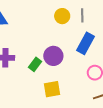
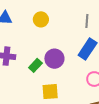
yellow circle: (62, 16) -> (41, 19), moved

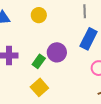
yellow square: (50, 92) -> (39, 87), moved, turned -30

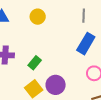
purple circle: (57, 52) -> (56, 85), moved

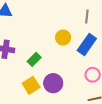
yellow circle: (38, 17) -> (63, 38), moved

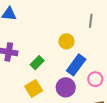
blue rectangle: (87, 44) -> (76, 65), moved
purple circle: (53, 83) -> (66, 87), moved

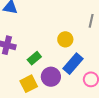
purple circle: (66, 87) -> (51, 77), moved

